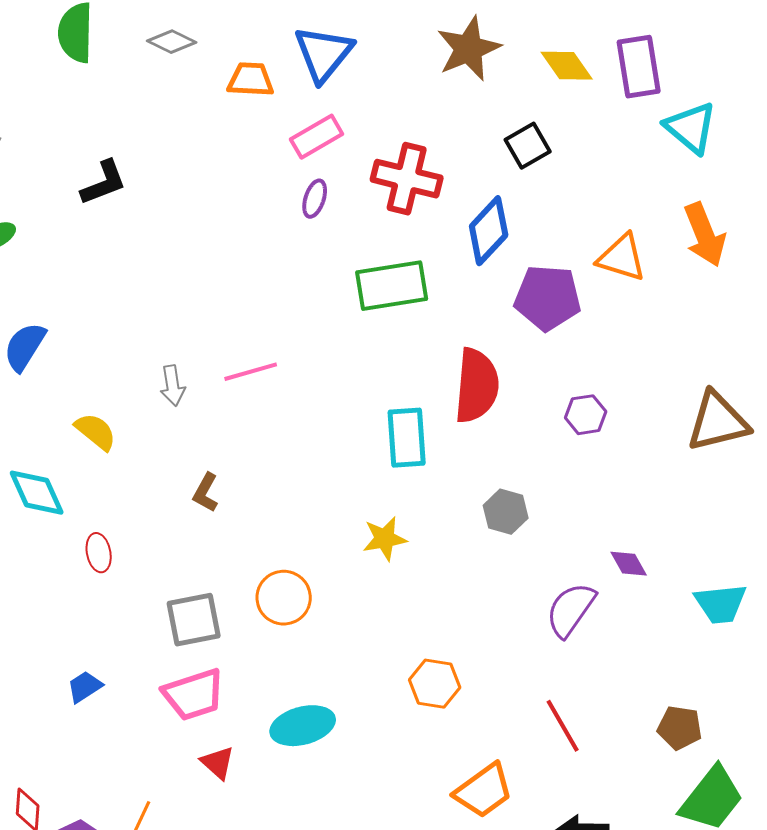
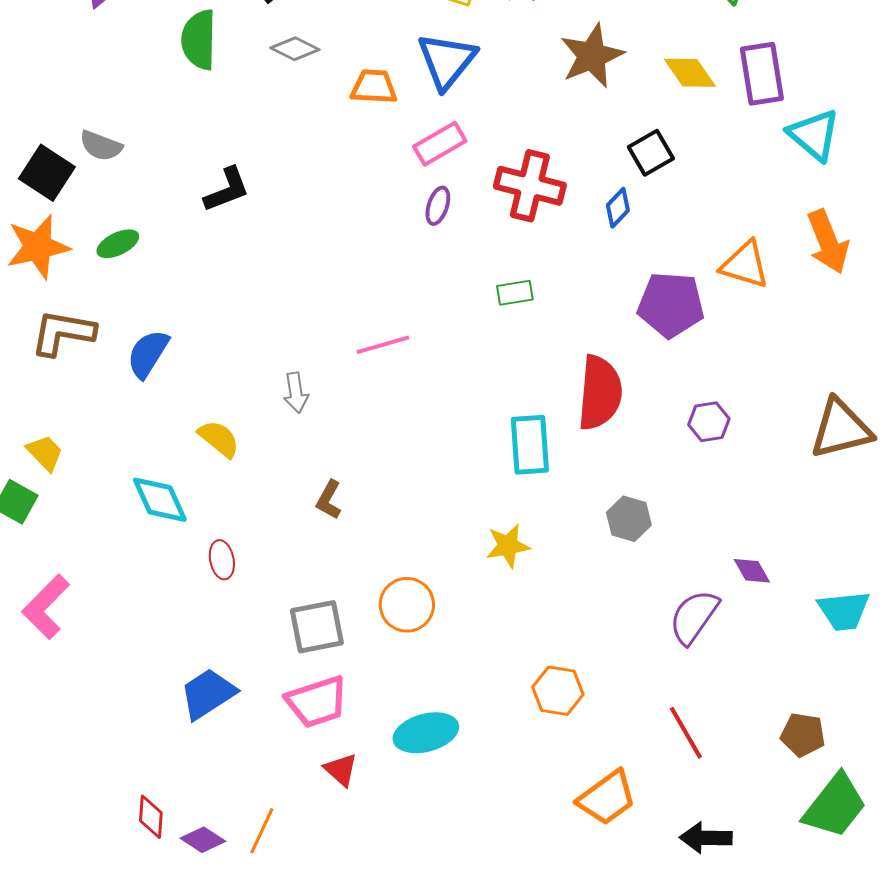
blue diamond: (489, 231) -> (618, 208), moved, size x0.6
green rectangle: (392, 286) -> (515, 293), size x0.5
pink line: (251, 372) -> (383, 345), moved
blue trapezoid: (85, 687) -> (208, 694), size x1.6

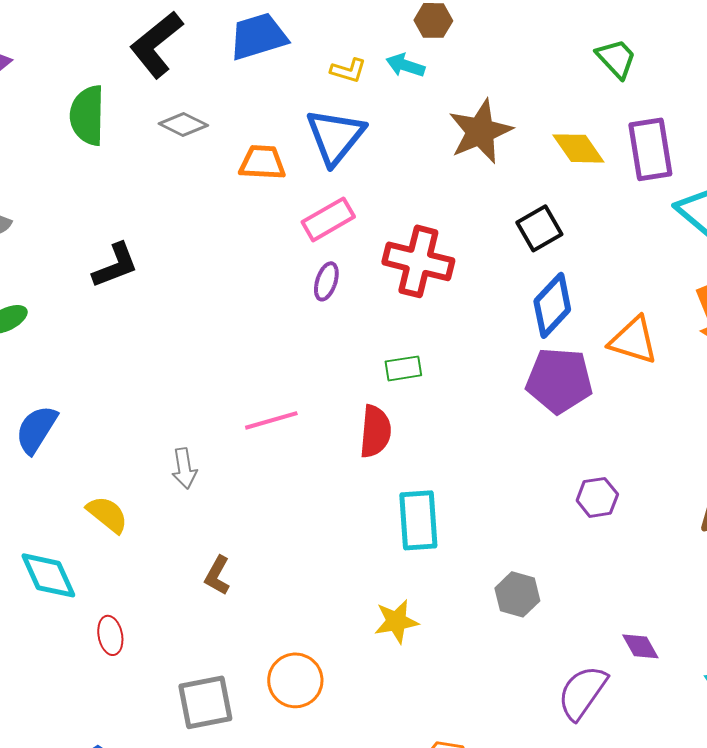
blue diamond: (618, 208) -> (552, 305), moved, size x1.6
red semicircle: (600, 393) -> (375, 431), moved, size x0.7

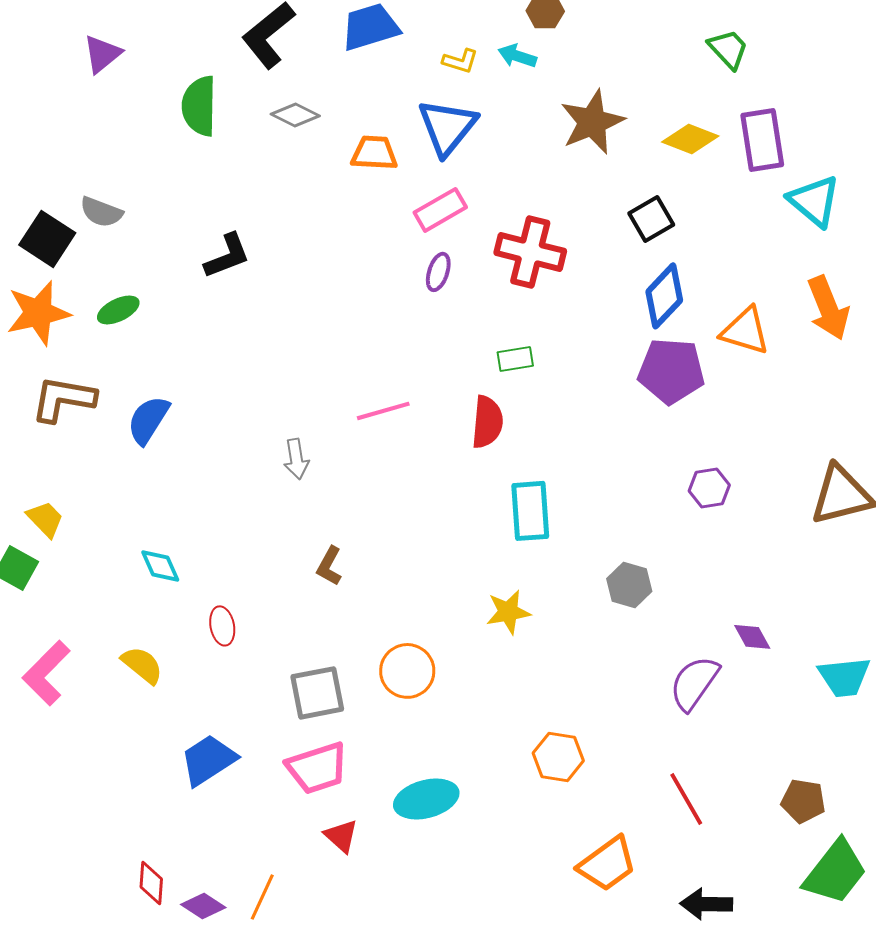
yellow diamond: (578, 148) -> (690, 139), turned -34
yellow semicircle: (107, 514) -> (142, 665), moved
cyan diamond: (48, 575) -> (160, 566), size x0.7

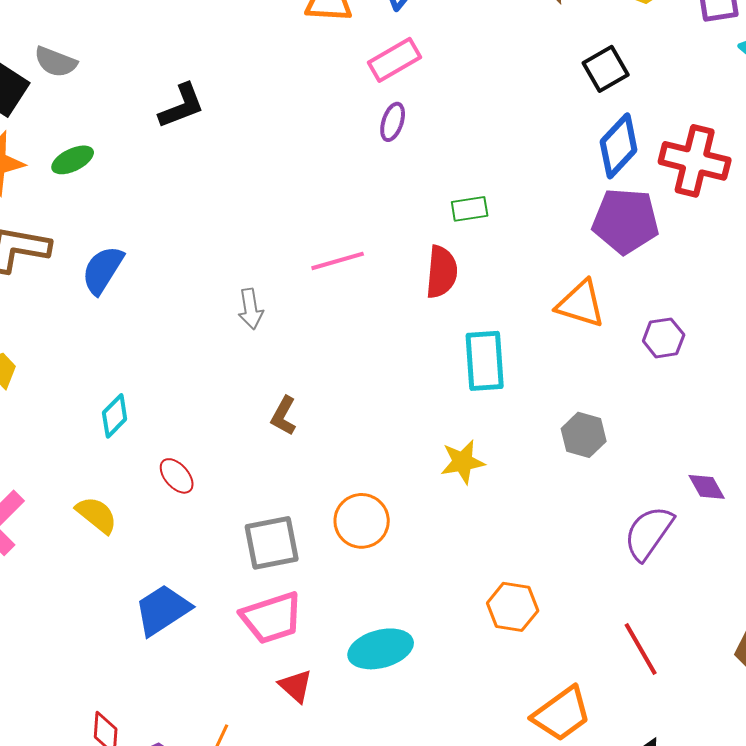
red cross: (530, 252) -> (695, 161), moved
orange triangle: (745, 331) -> (581, 304), moved
cyan diamond: (160, 566) -> (115, 416), turned 69
red ellipse: (222, 626) -> (177, 476), turned -30

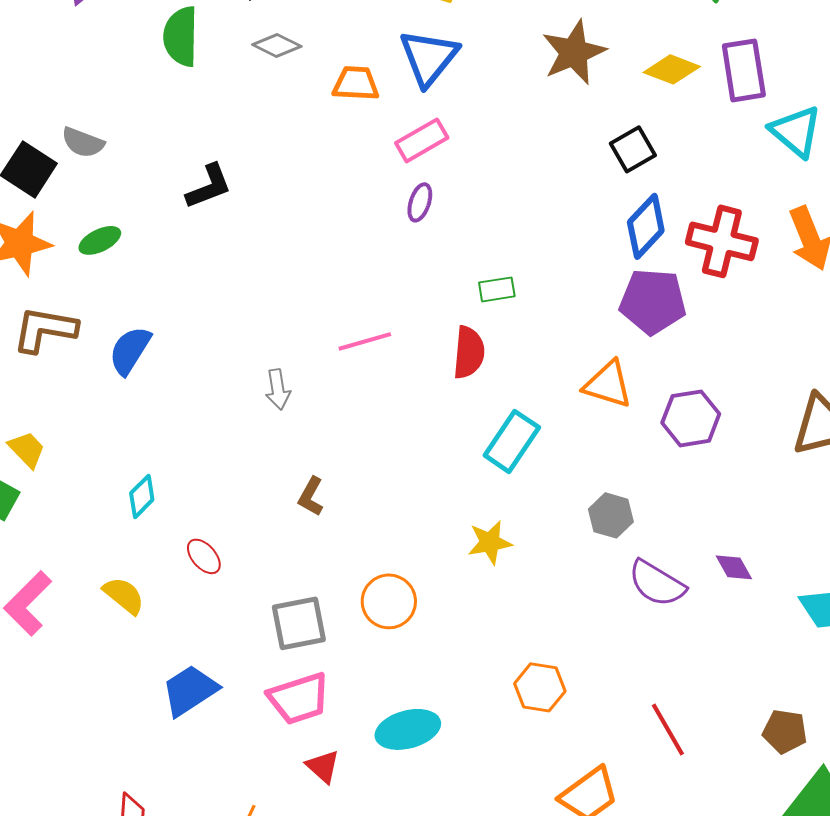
purple hexagon: (664, 338) -> (691, 418), size x1.4
cyan rectangle: (485, 361) -> (512, 441), turned 38
purple semicircle: (649, 533) -> (657, 583), moved, turned -94

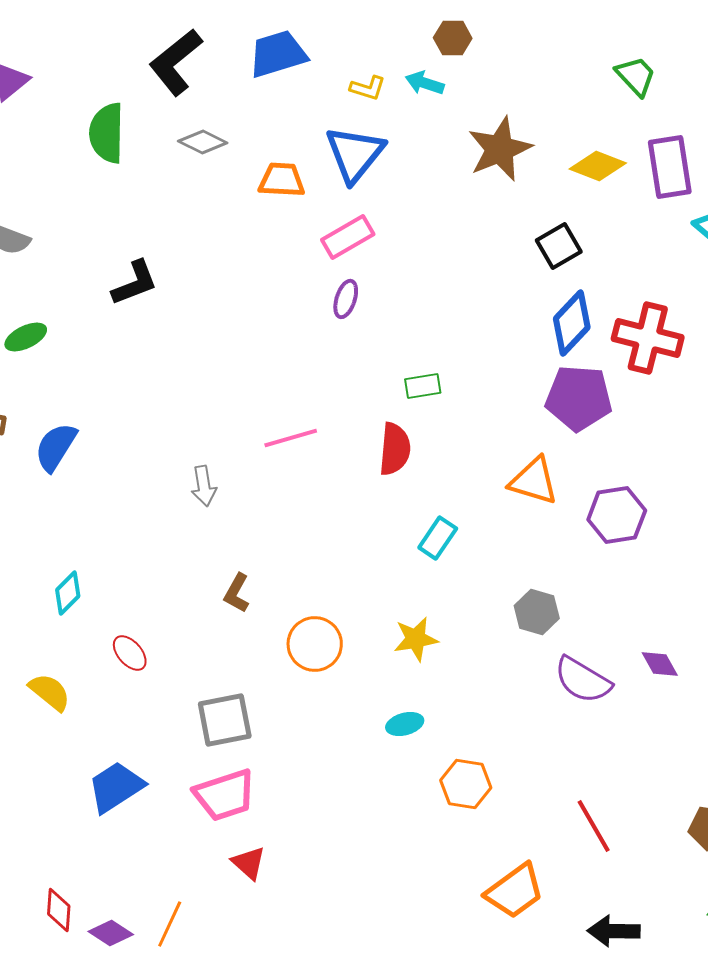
cyan rectangle: (512, 441) -> (438, 538), size x0.7
orange circle: (389, 601) -> (315, 644), moved
cyan ellipse: (408, 729) -> (405, 724), moved, size x0.6

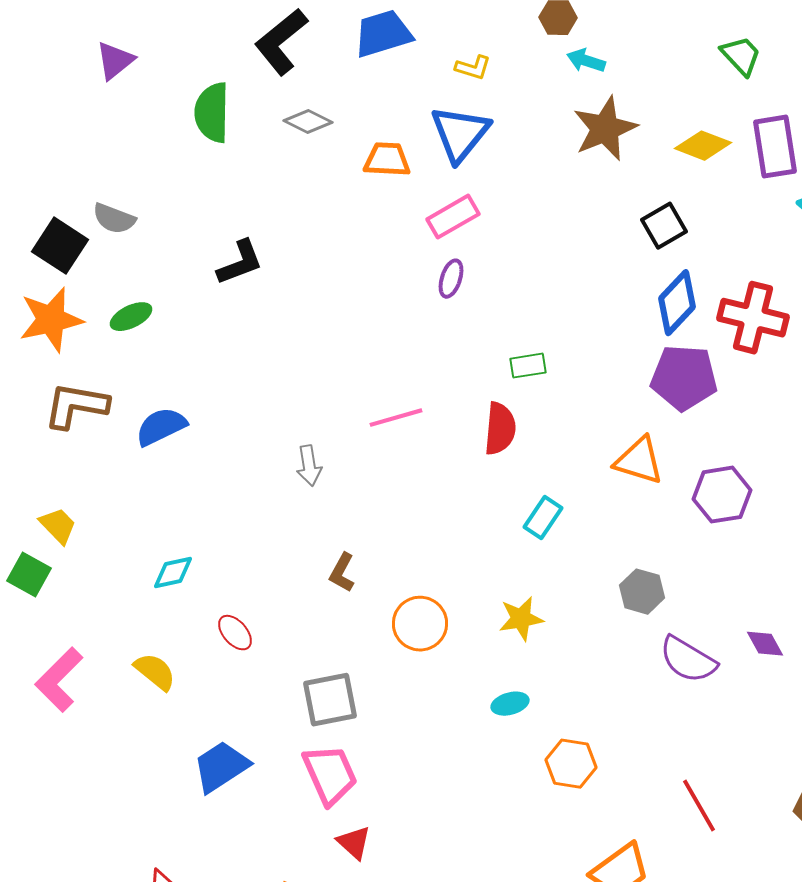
cyan arrow: (425, 83) -> (586, 61), moved
blue semicircle: (56, 447) -> (161, 427), turned 32
cyan diamond: (68, 593) -> (173, 573), turned 33
pink trapezoid: (225, 795) -> (330, 775), turned -96

